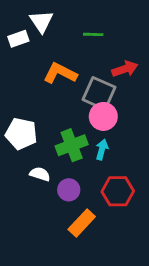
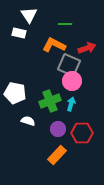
white rectangle: (18, 39) -> (19, 33), moved, turned 32
orange L-shape: (60, 73) -> (54, 45), moved
purple circle: (69, 190) -> (58, 129), moved

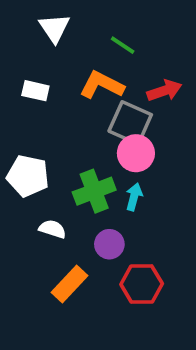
green line: (65, 24) -> (123, 45), turned 32
white rectangle: (19, 33) -> (35, 91), moved
red hexagon: (82, 133) -> (142, 284), moved
orange rectangle: (57, 155) -> (70, 284), moved

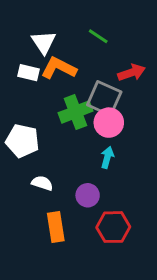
white triangle: (54, 28) -> (44, 42), moved
orange L-shape: (102, 85) -> (59, 68), moved
green cross: (94, 191) -> (75, 112), moved
orange rectangle: (70, 284) -> (56, 227), turned -52

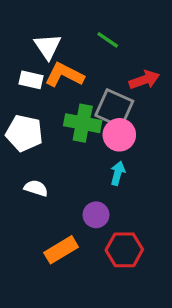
green cross: (75, 112) -> (83, 123), turned 32
white pentagon: (22, 141) -> (24, 133), moved
white semicircle: (42, 183) -> (36, 188), moved
orange rectangle: (56, 227) -> (61, 250), turned 68

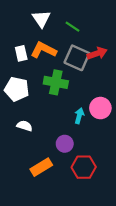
white triangle: (48, 47) -> (41, 19), moved
white rectangle: (31, 80) -> (21, 53), turned 64
gray square: (114, 108) -> (77, 58), moved
pink circle: (119, 135) -> (100, 108), moved

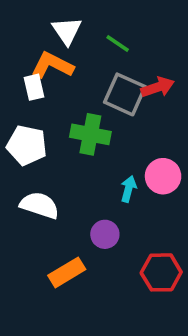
orange L-shape: (43, 50) -> (52, 65), moved
white semicircle: (25, 126) -> (40, 205), size x1.5
red hexagon: (84, 167) -> (161, 272), moved

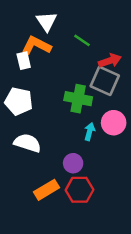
green line: (118, 44) -> (82, 40), moved
gray square: (125, 94) -> (105, 81), moved
green cross: (90, 134) -> (78, 99), moved
red hexagon: (161, 272) -> (79, 190), moved

